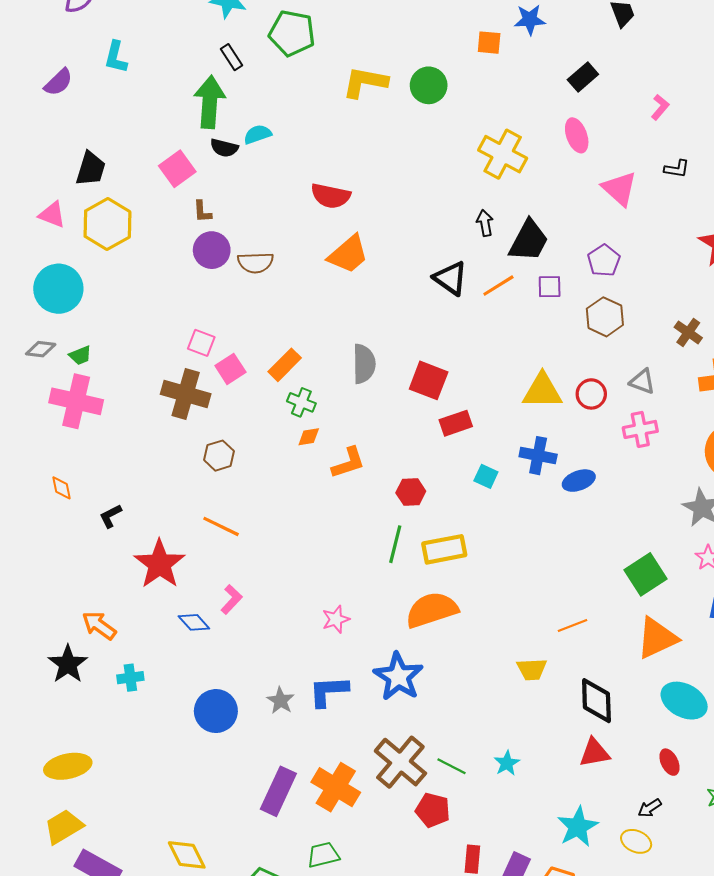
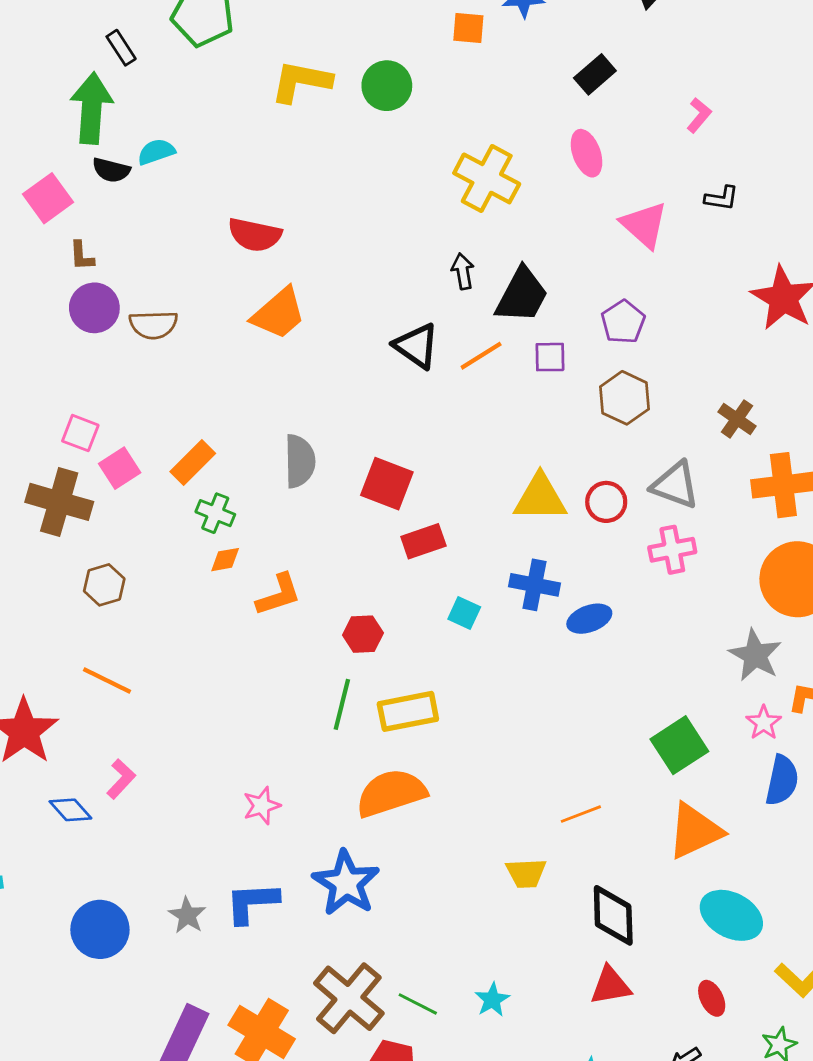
gray triangle: (642, 381) -> (675, 485), size x1.4

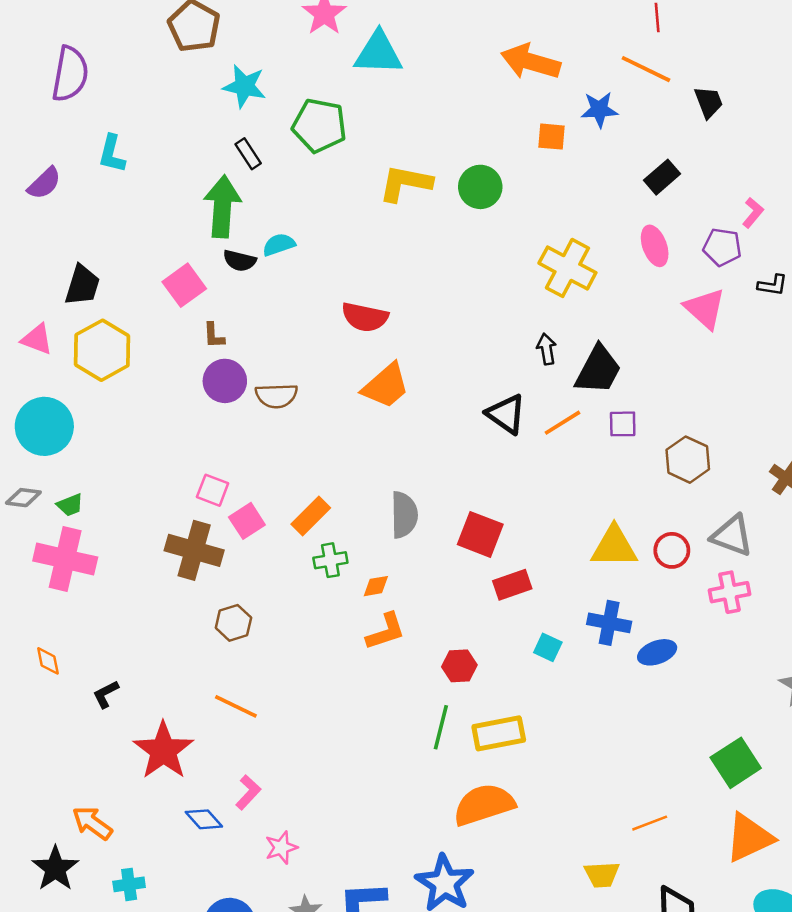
purple pentagon: (623, 322) -> (722, 247), moved, turned -30
green cross: (215, 513) -> (330, 560), turned -32
orange diamond: (225, 560) -> (376, 586), moved
pink star: (262, 806) -> (281, 848), moved

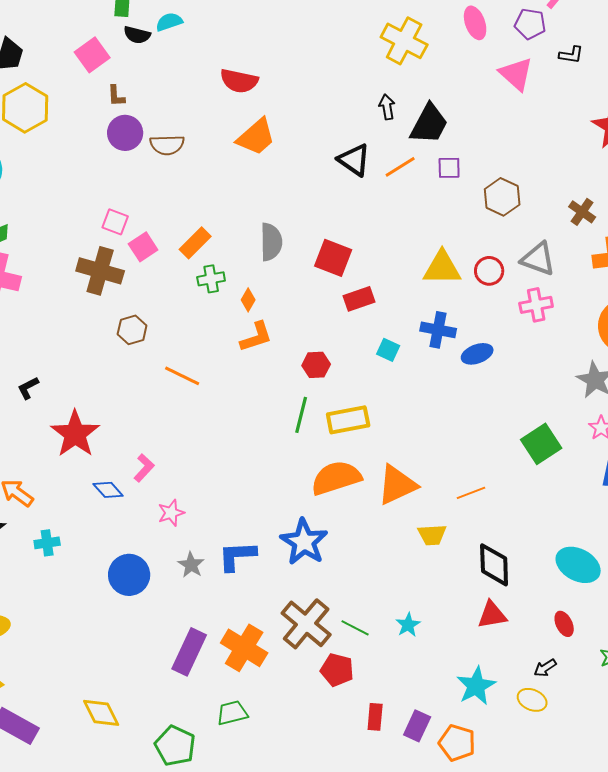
orange diamond: (376, 586) -> (248, 300), turned -50
orange line: (236, 706) -> (182, 376), moved
orange triangle: (749, 838) -> (397, 485), moved

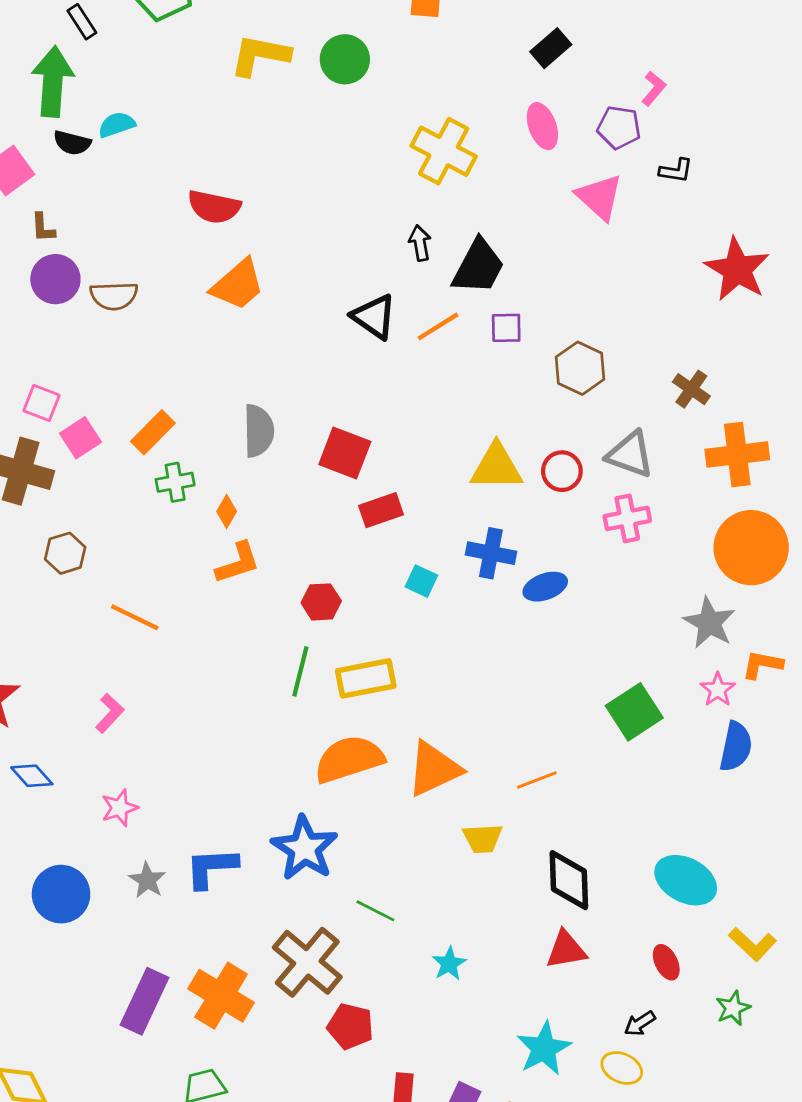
pink L-shape: (144, 468) -> (110, 713), moved
green line: (355, 628) -> (375, 911), moved

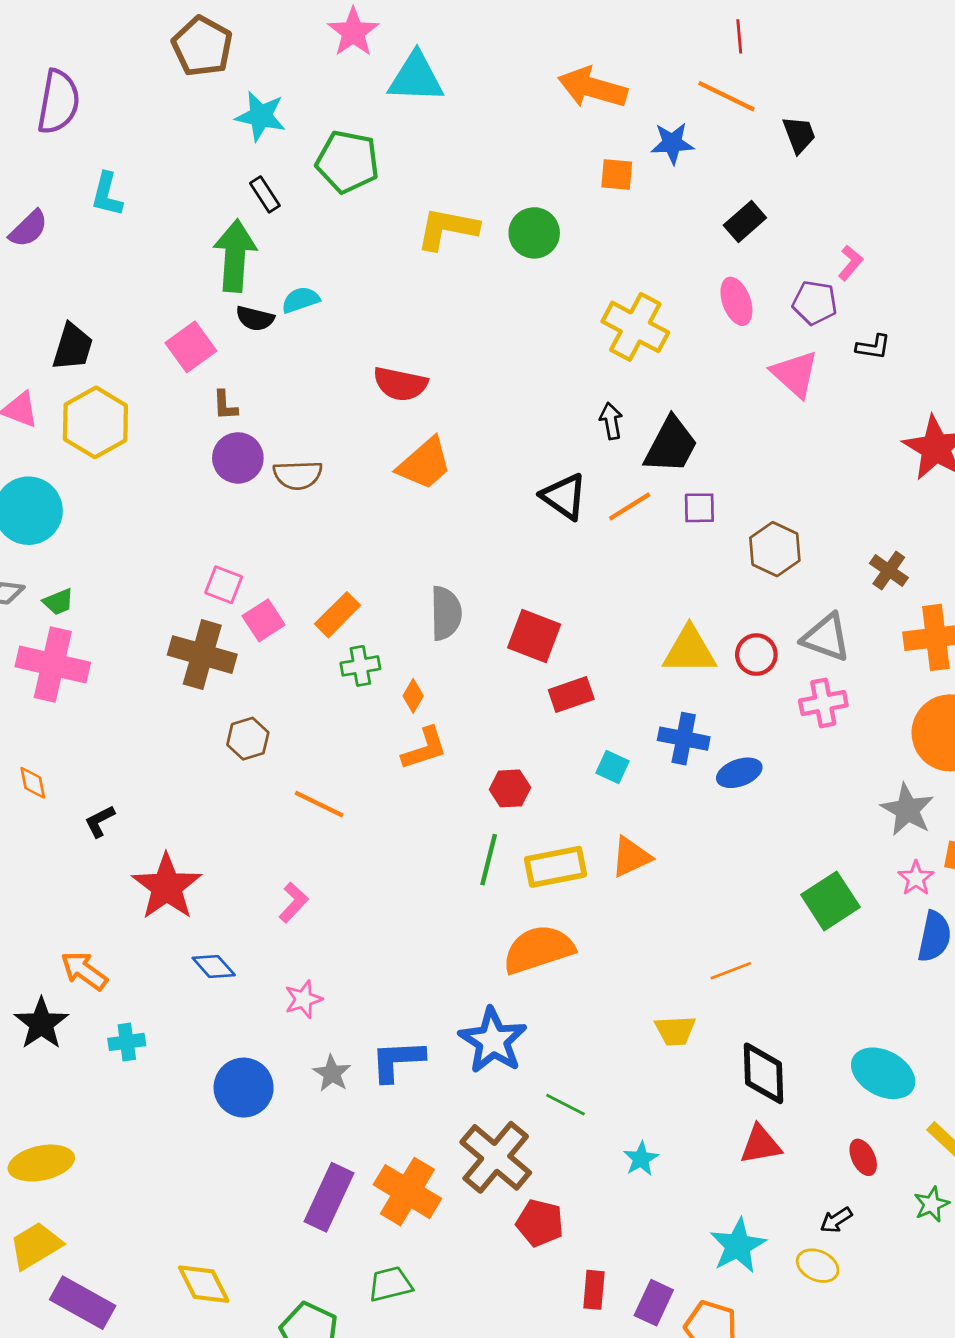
orange triangle: (434, 769) -> (631, 857), moved, size x0.7

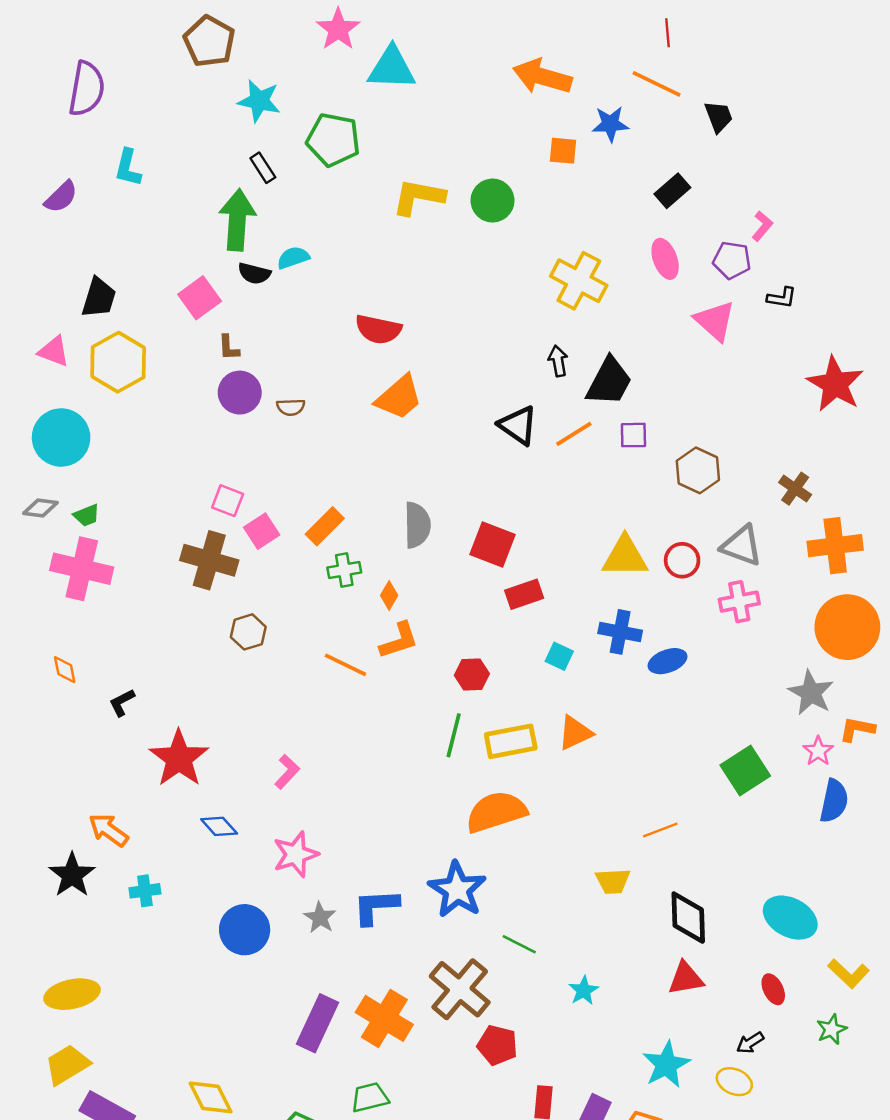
brown semicircle: (298, 475) -> (291, 407), size x0.7
orange line: (319, 804) -> (345, 665), moved
pink star: (303, 999) -> (296, 854), size x1.4

